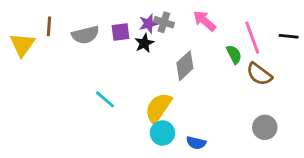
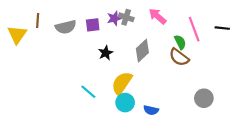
black star: (144, 43) -> (106, 53), moved
brown semicircle: (259, 74) -> (179, 57), moved
cyan line: (105, 99) -> (88, 92), moved

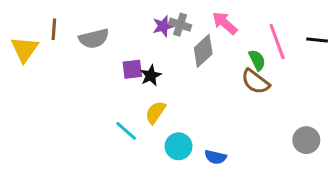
purple square: (93, 25) -> (132, 69), moved
gray diamond: (142, 51) -> (203, 51), moved
yellow semicircle: (122, 83) -> (155, 112), moved, size x0.7
gray circle: (204, 98) -> (306, 140), moved

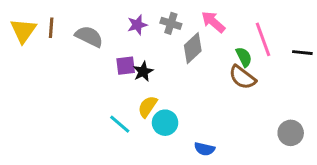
purple star: (163, 26) -> (137, 25), moved
gray semicircle: (94, 38) -> (89, 36), turned -140
black line: (317, 40) -> (302, 53), moved
yellow triangle: (25, 49) -> (23, 31), moved
cyan circle: (179, 146) -> (165, 123), moved

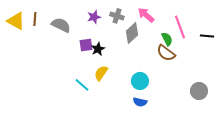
yellow triangle: (23, 31) -> (16, 21), turned -36
cyan circle: (165, 123) -> (140, 81), moved

